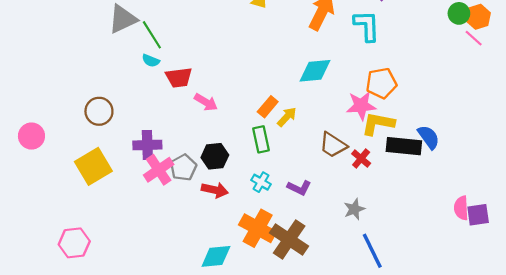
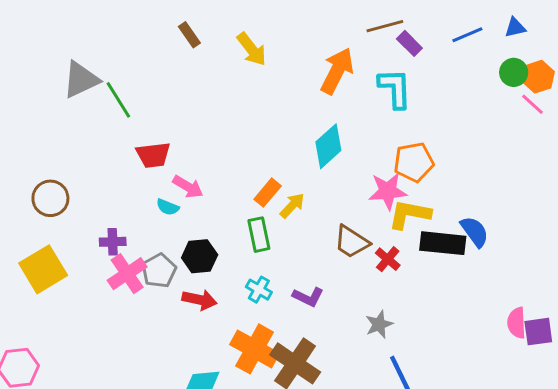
cyan semicircle: (151, 61) -> (168, 207), moved
cyan diamond: (315, 71) -> (328, 146), turned -36
purple cross: (147, 145) -> (113, 242), size x0.7

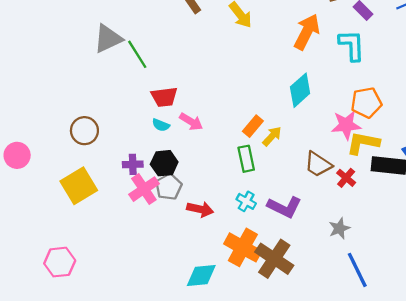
cyan semicircle: (168, 207) -> (161, 125), moved
black hexagon: (200, 256) -> (164, 163), moved
purple L-shape: (308, 297) -> (284, 207), size x1.4

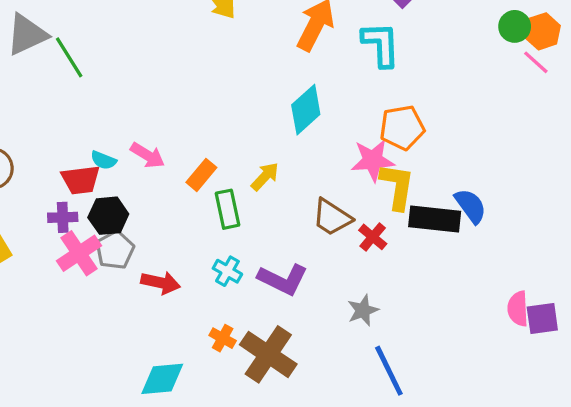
red trapezoid: (164, 97) -> (81, 180), moved
orange rectangle: (253, 126) -> (201, 175), moved
yellow L-shape: (363, 143) -> (397, 186), turned 88
orange cross: (243, 247) -> (223, 338), size x0.5

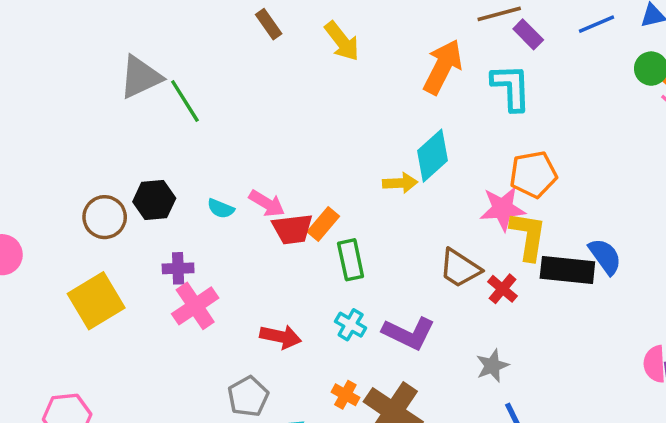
yellow arrow: (265, 177) -> (400, 183), moved, turned 44
red trapezoid: (81, 180) -> (292, 229), moved
black hexagon: (108, 216) -> (154, 200), moved
gray pentagon: (115, 250) -> (248, 396), moved

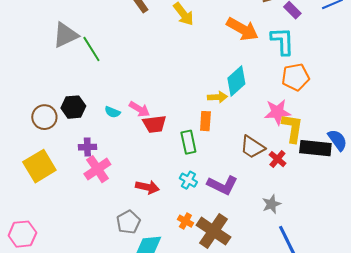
orange arrow: (443, 67) -> (242, 29), turned 92
orange pentagon: (533, 174) -> (295, 77), moved
orange rectangle: (323, 224) -> (205, 121), moved, turned -36

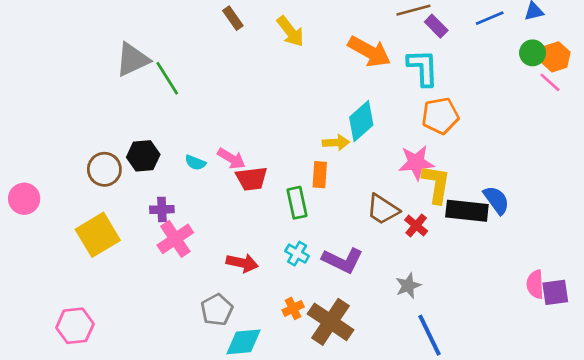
orange cross: (185, 221) -> (293, 308), turned 35

